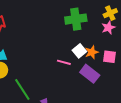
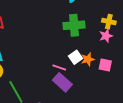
yellow cross: (110, 13) -> (109, 22), turned 32
purple rectangle: (90, 74) -> (62, 82), moved

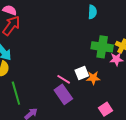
green cross: (74, 25) -> (102, 47), moved
pink square: (105, 65) -> (106, 109), moved, turned 32

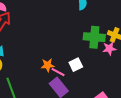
orange star: (93, 78) -> (48, 65), moved

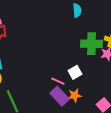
orange star: (48, 65) -> (75, 95), moved

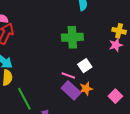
green cross: (92, 44) -> (72, 37), moved

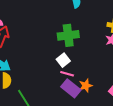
white square: (85, 66) -> (63, 60), moved

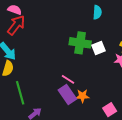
white square: (63, 60) -> (98, 48), moved

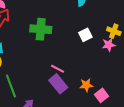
green cross: (80, 43) -> (41, 29), moved
orange star: (82, 96) -> (86, 85), moved

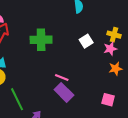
orange star: (86, 85) -> (116, 69), moved
pink square: (101, 95) -> (108, 100), turned -32

